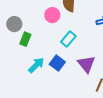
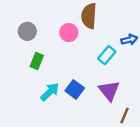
gray circle: (14, 24) -> (27, 31), moved
cyan rectangle: (68, 39) -> (107, 55), moved

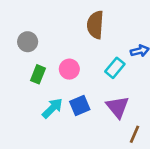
pink circle: (69, 33) -> (69, 69), moved
blue square: (75, 89) -> (80, 106), turned 30

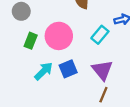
pink circle: (69, 69) -> (59, 36), size x1.5
brown line: (135, 134) -> (103, 95), moved

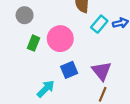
cyan rectangle: (100, 35) -> (99, 24), moved
cyan arrow: (44, 71) -> (46, 89), moved

